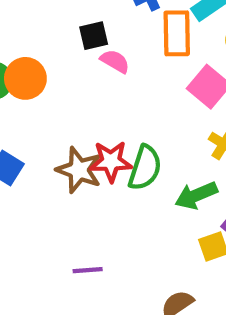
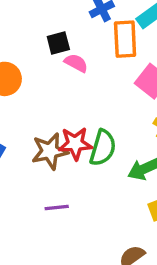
brown star: (79, 170) -> (50, 151), turned -30
purple line: (88, 270) -> (57, 207), moved

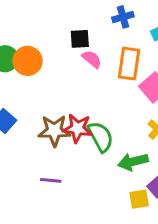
orange rectangle: (125, 39) -> (129, 64), moved
green semicircle: (103, 148) -> (101, 137), turned -56

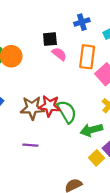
yellow square: (139, 199) -> (97, 158), turned -32

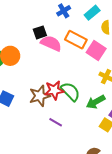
pink semicircle: (59, 54) -> (51, 43), size x1.5
orange rectangle: (87, 57) -> (76, 40), turned -55
purple line: (30, 145) -> (56, 122), moved, turned 40

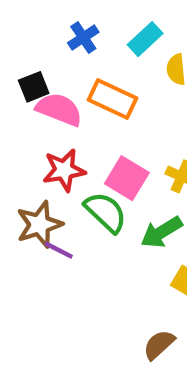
pink square: (96, 51) -> (127, 178), moved
red star: (54, 90) -> (64, 170), moved
purple line: (56, 122) -> (59, 250), moved

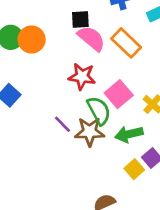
brown star: (39, 224) -> (90, 132), moved

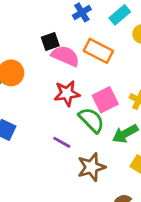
pink square: (119, 94) -> (105, 100), turned 30
brown star: (90, 132) -> (91, 167), moved

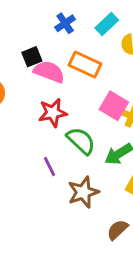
pink square: (105, 100) -> (114, 106), moved, turned -30
purple line: (62, 142) -> (49, 167), turned 36

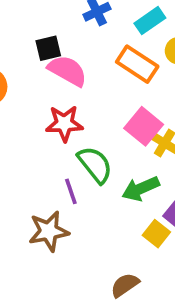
orange rectangle: (85, 65) -> (137, 64), moved
purple line: (49, 167) -> (71, 191), moved
brown star: (83, 192) -> (49, 231), moved

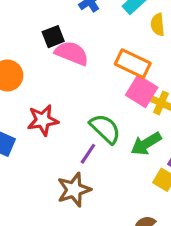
orange rectangle: (137, 64) -> (133, 64), moved
red star: (64, 124) -> (43, 120), moved
purple line: (71, 191) -> (88, 154), turned 60

